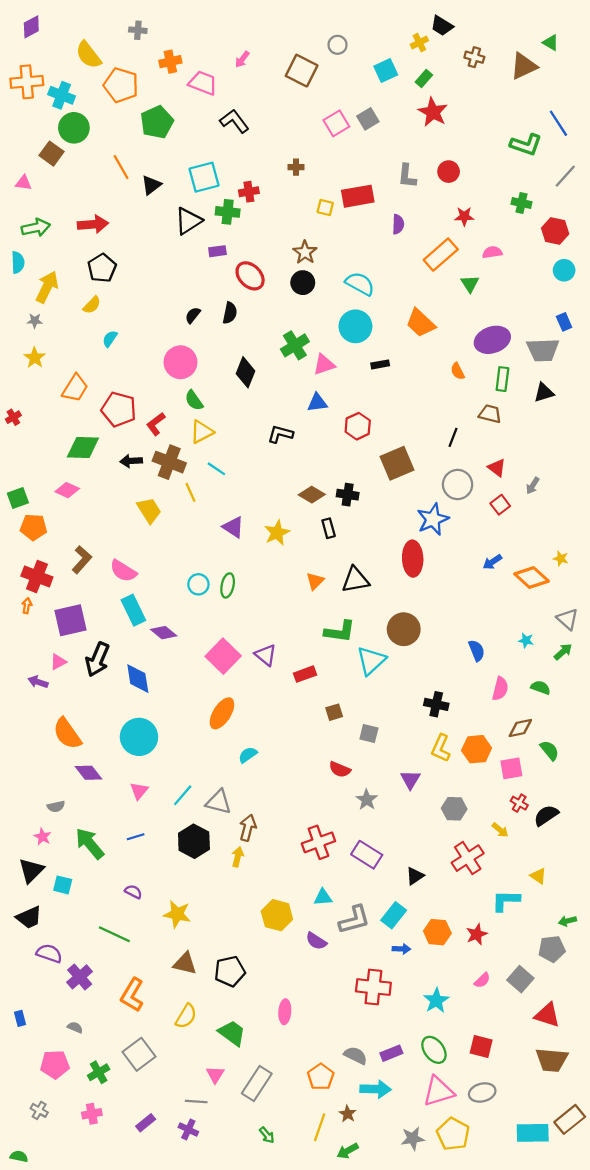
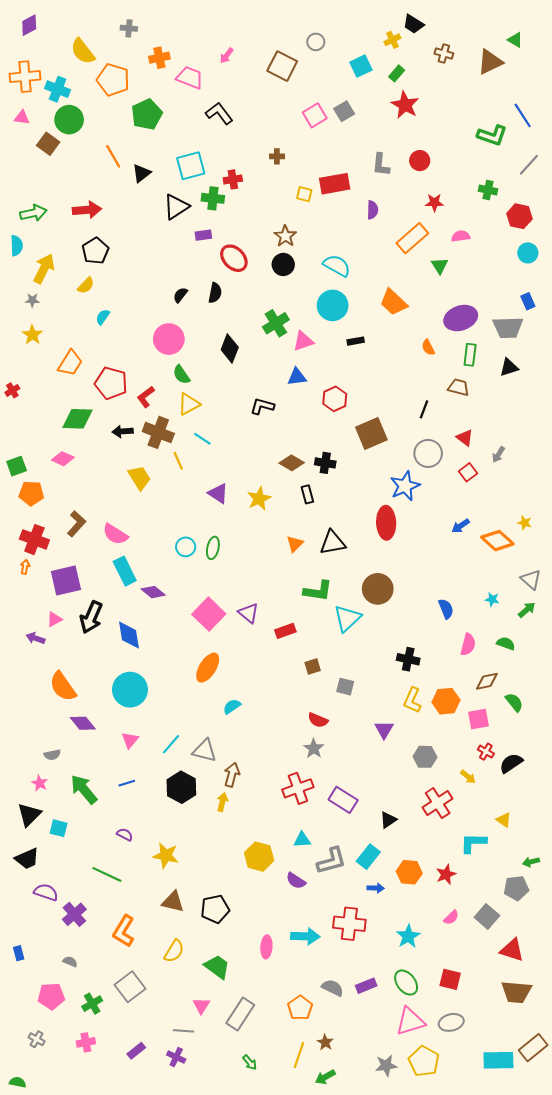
pink triangle: (23, 183) -> (22, 118), moved
gray star: (367, 800) -> (314, 748), moved
cyan arrow: (376, 1089) -> (305, 936), moved

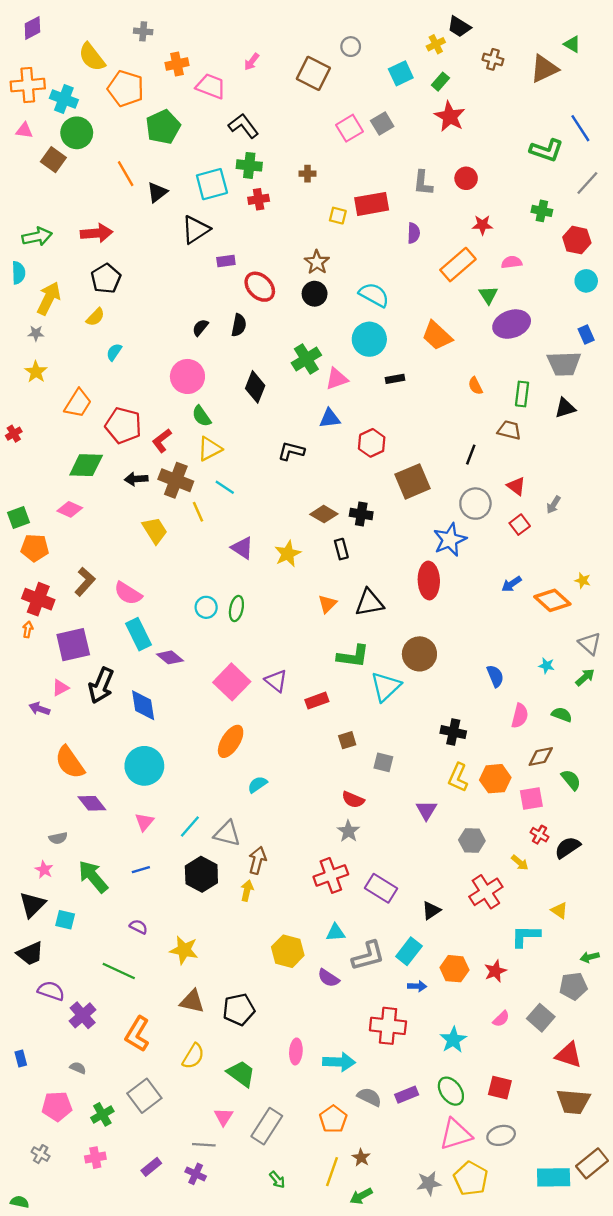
green cross: (213, 198) -> (249, 165), moved
purple ellipse: (461, 318) -> (512, 324), moved
cyan arrow: (305, 936) -> (339, 1062), moved

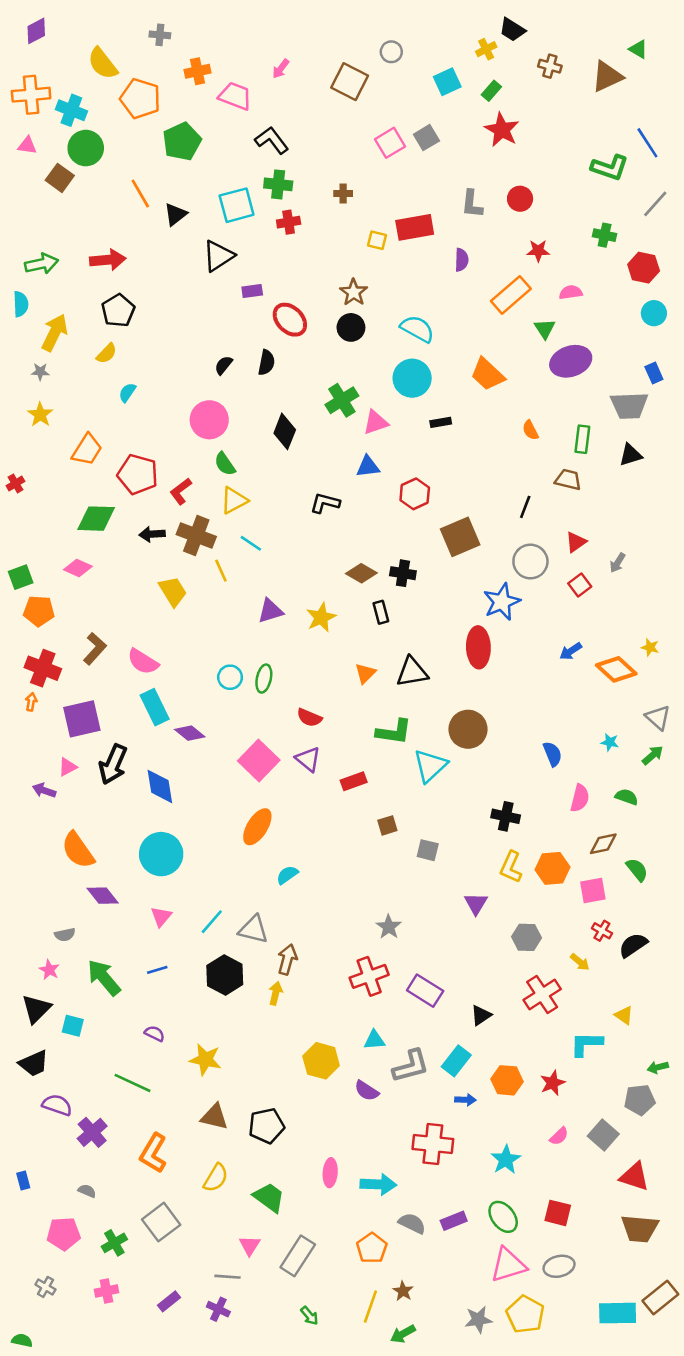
red triangle: (516, 486) -> (576, 542), turned 48
purple triangle: (242, 548) -> (270, 611), turned -50
red semicircle: (353, 800) -> (309, 718), moved

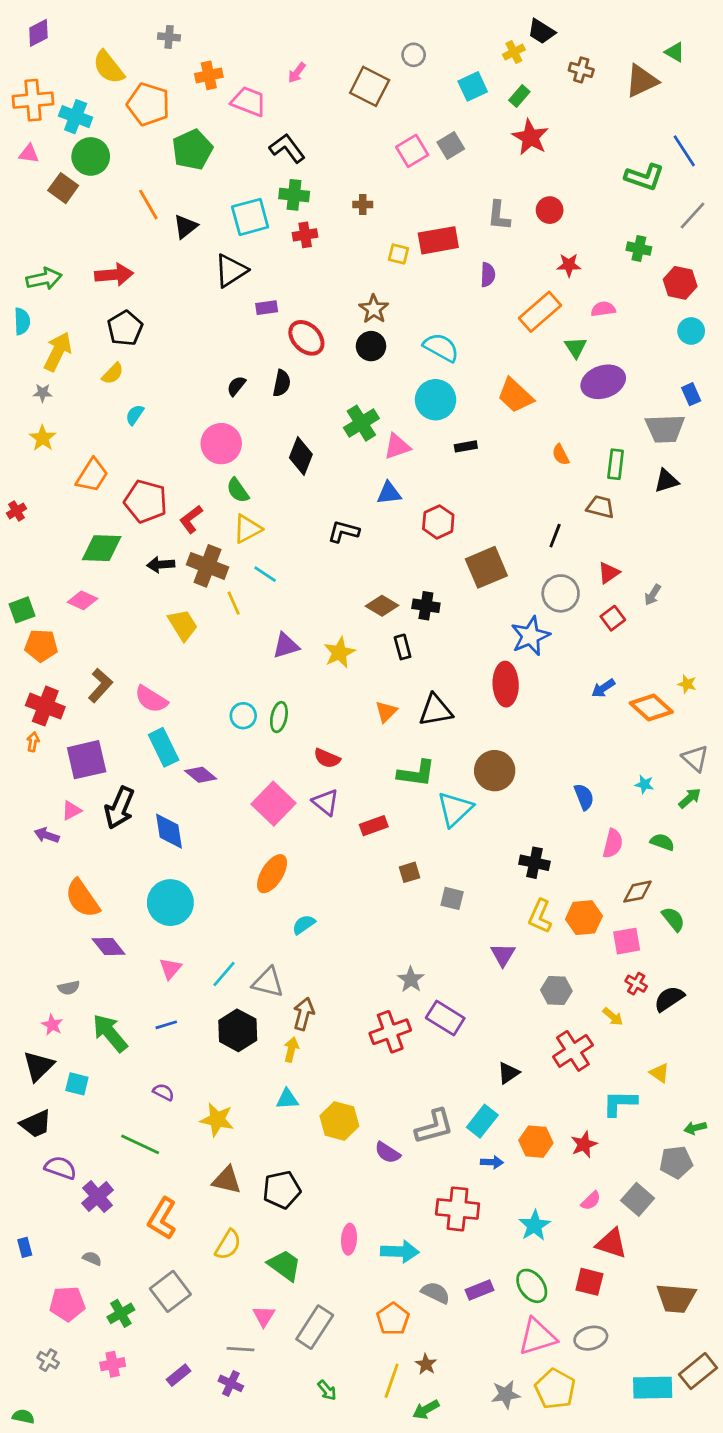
purple rectangle: (425, 991) -> (445, 1018), moved
cyan triangle: (374, 1040) -> (287, 1099), moved
red triangle: (634, 1177) -> (611, 1243), moved

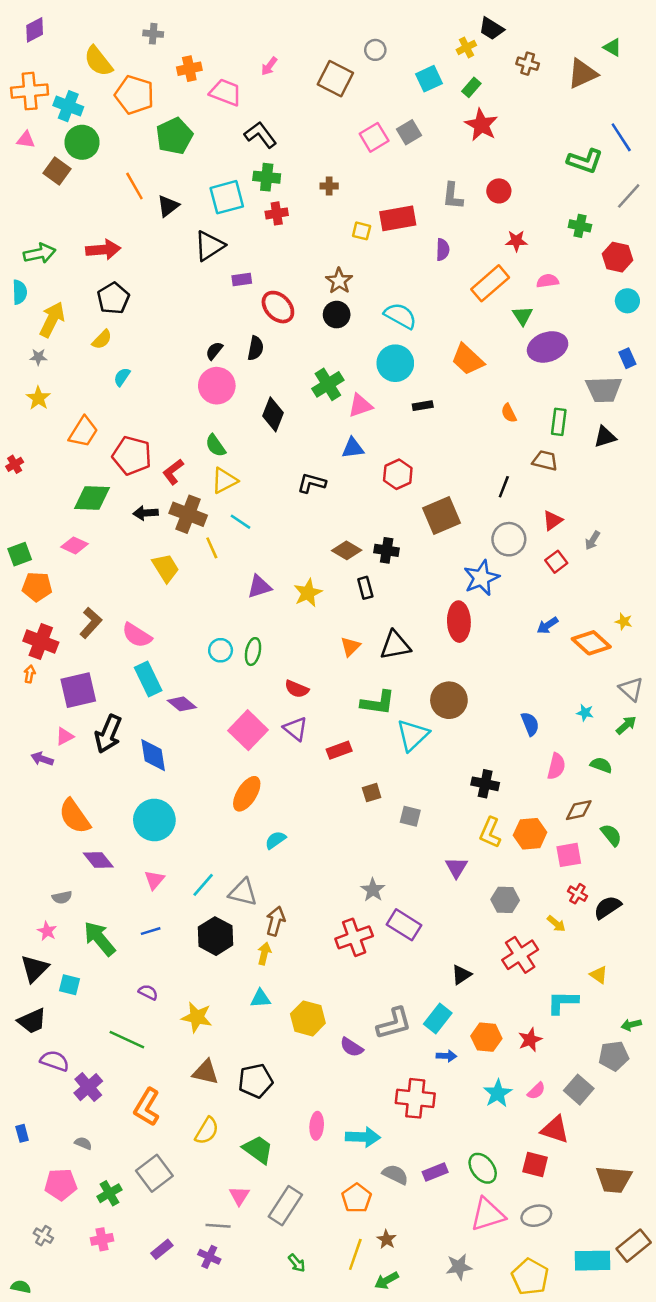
pink circle: (221, 444) -> (217, 386), moved
cyan star: (534, 1225) -> (498, 1093), moved
yellow pentagon: (555, 1389) -> (530, 1277), moved

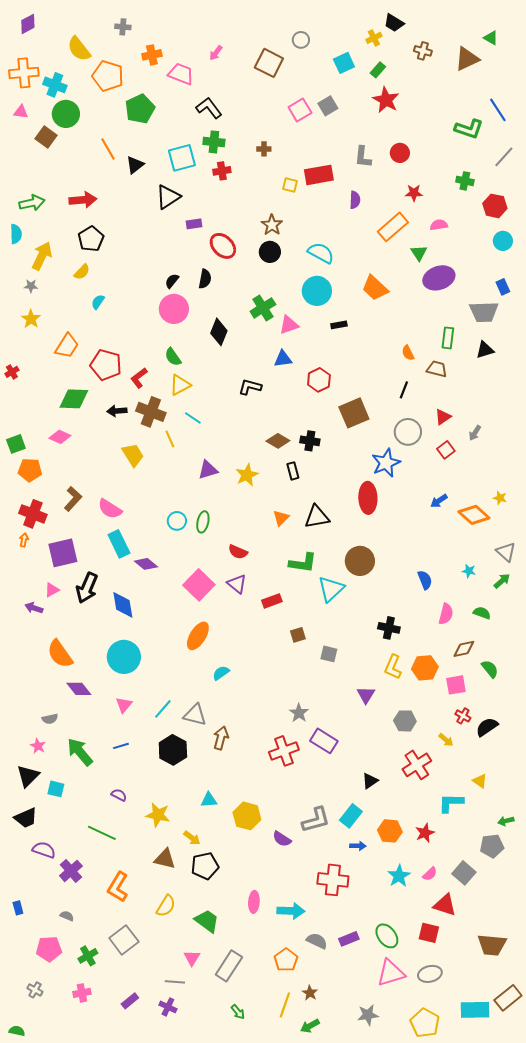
orange semicircle: (509, 413) -> (408, 353), moved
yellow arrow: (264, 954) -> (192, 838), moved, turned 114

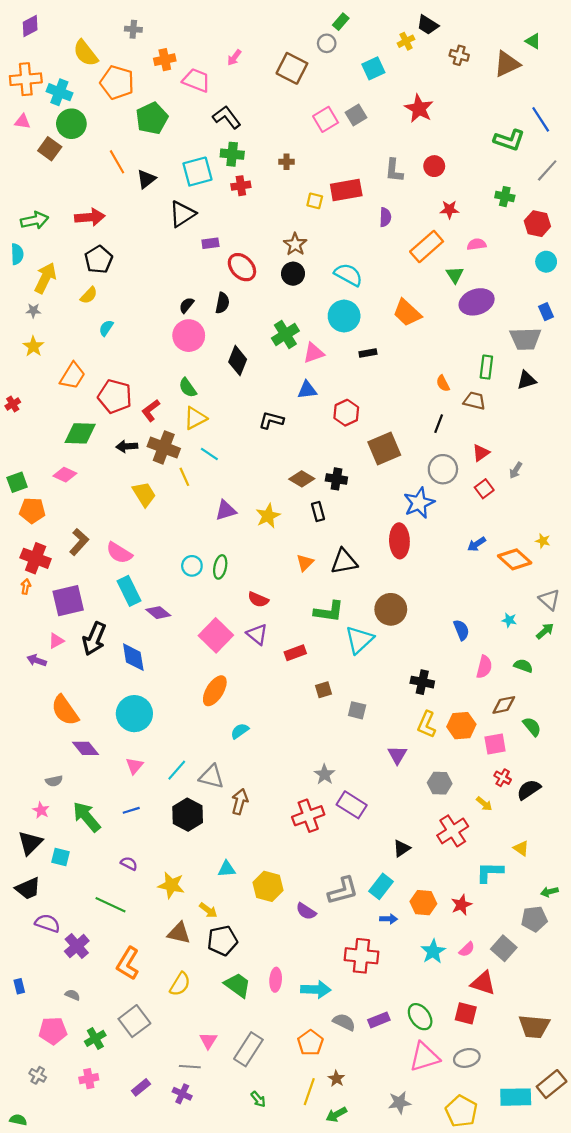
green rectangle: (378, 70) -> (341, 22), moved
green trapezoid: (207, 921) -> (238, 985), moved

